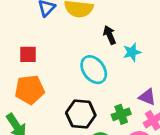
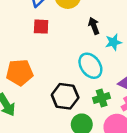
red square: (28, 54) -> (41, 27), moved
cyan ellipse: (94, 70) -> (90, 66), moved

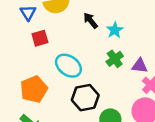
cyan ellipse: (90, 66) -> (68, 66), moved
green cross: (102, 98) -> (115, 59), moved

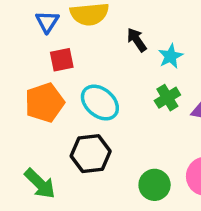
orange pentagon: (34, 89) -> (44, 103), moved
black hexagon: (85, 98) -> (91, 154), moved

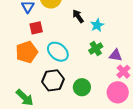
green circle: (155, 185) -> (82, 87), moved

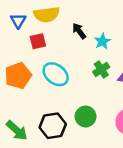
red square: (36, 28) -> (38, 41), moved
black hexagon: (53, 80) -> (53, 126), moved

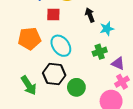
black hexagon: (53, 126) -> (54, 74), moved
green arrow: (17, 130) -> (29, 85), moved

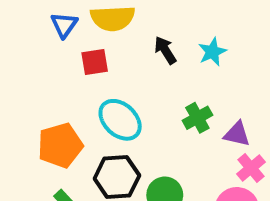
cyan star: (107, 29) -> (212, 52), moved
orange pentagon: (29, 39) -> (60, 145), moved

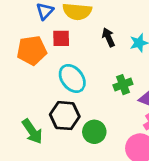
orange pentagon: (60, 145) -> (32, 50), moved

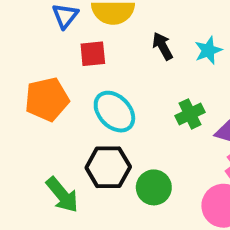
orange pentagon: (32, 50) -> (47, 99), moved

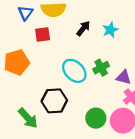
black arrow: (163, 46) -> (83, 28), turned 70
cyan ellipse: (114, 112) -> (74, 71), moved
green circle: (154, 187) -> (96, 118), moved

